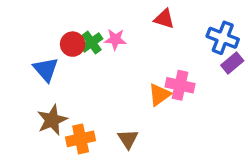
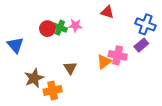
green cross: (92, 43) -> (60, 28), turned -32
purple rectangle: (232, 63) -> (141, 45), moved
blue triangle: (46, 69) -> (15, 45), moved
brown triangle: (128, 139) -> (70, 68), moved

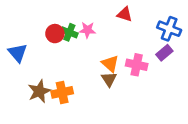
orange triangle: (104, 62) -> (110, 64), moved, turned -42
brown triangle: (70, 68) -> (109, 79), moved
orange cross: (53, 90) -> (62, 92), moved

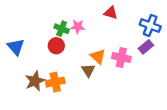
red circle: (55, 34) -> (56, 46), moved
brown triangle: (109, 79) -> (88, 70), moved

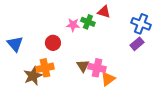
green cross: (62, 29) -> (88, 22), moved
orange triangle: (98, 56) -> (108, 79), moved, turned 42
pink cross: (121, 57) -> (97, 68), moved
orange cross: (55, 82) -> (45, 68), moved

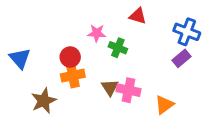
green cross: (88, 22) -> (118, 48), moved
orange cross: (45, 68) -> (73, 76), moved
orange triangle: (108, 79) -> (164, 105), moved

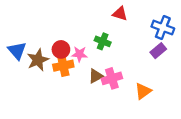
pink star: (97, 33) -> (79, 54), moved
brown triangle: (110, 87) -> (96, 76), turned 35
pink cross: (128, 90) -> (112, 78), turned -30
brown star: (44, 101) -> (38, 60), moved

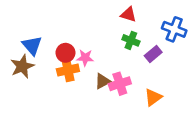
green cross: (103, 41) -> (131, 40), moved
blue triangle: (17, 51) -> (32, 45), moved
purple rectangle: (158, 51) -> (153, 54), moved
brown star: (38, 60) -> (22, 66), moved

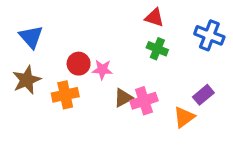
blue triangle: (32, 45) -> (31, 37), moved
purple rectangle: (153, 54) -> (203, 95), moved
orange cross: (68, 70) -> (65, 95), moved

